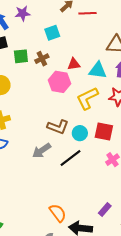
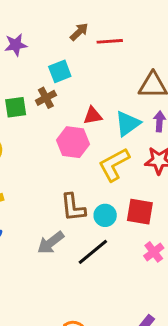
brown cross: (42, 59) -> (46, 98), moved
cyan triangle: (98, 70) -> (128, 124), turned -42
brown L-shape: (58, 127) -> (73, 207), turned 65

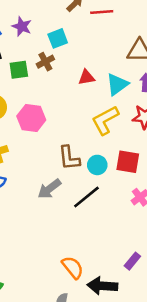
purple star: (16, 45) -> (22, 26), moved, turned 30
pink hexagon: (73, 142) -> (31, 118), moved

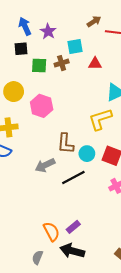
red triangle: (86, 77) -> (95, 64), moved
purple rectangle: (132, 261) -> (73, 227), moved

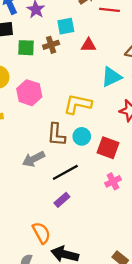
yellow L-shape: (100, 119) -> (78, 104), moved, turned 30
cyan circle: (87, 154) -> (82, 136), moved
purple rectangle: (73, 227) -> (62, 200), moved

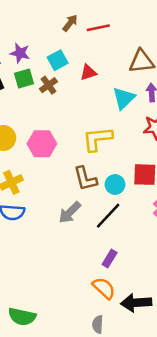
green square: (26, 48) -> (24, 79), moved
cyan circle: (82, 136) -> (115, 184), moved
purple rectangle: (62, 200) -> (110, 258), moved

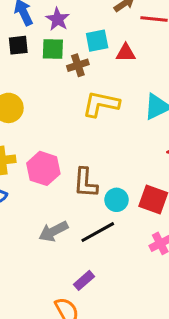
red triangle: (88, 72) -> (126, 53), moved
yellow L-shape: (97, 139) -> (101, 104), moved
pink hexagon: (42, 144) -> (43, 168), moved
gray arrow: (70, 212) -> (53, 231), moved

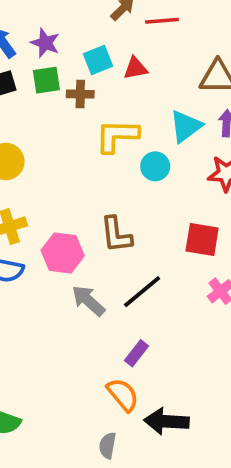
brown cross: (78, 65) -> (80, 94), turned 30
pink hexagon: (43, 168) -> (63, 253), moved
cyan circle: (117, 200) -> (155, 166), moved
gray arrow: (53, 231) -> (88, 301), turned 80

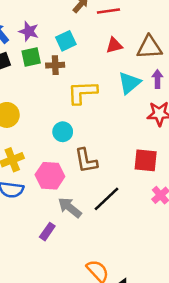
red triangle: (135, 68) -> (114, 45), moved
cyan circle: (155, 166) -> (63, 132), moved
purple rectangle: (136, 353) -> (47, 232), moved

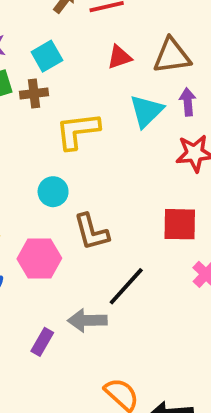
gray arrow: (70, 207) -> (87, 320), moved, turned -35

